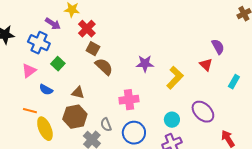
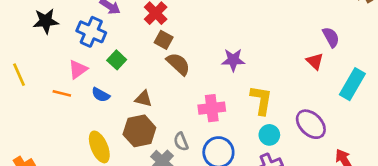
yellow L-shape: (175, 78) -> (261, 100), moved, turned -35
cyan rectangle: (234, 82) -> (352, 84), size x1.6
orange line: (30, 111) -> (62, 93), moved

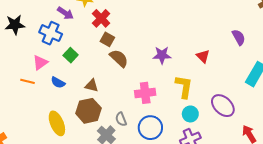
red triangle: (315, 61) -> (203, 56), moved

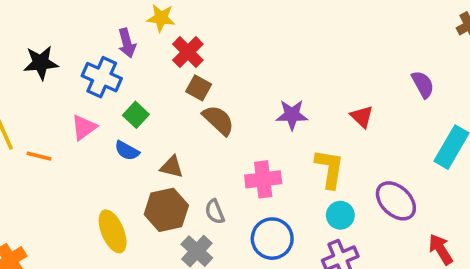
purple arrow: (65, 13) -> (127, 43), turned 42
orange line: (28, 81) -> (39, 156), moved
blue semicircle: (58, 82) -> (127, 151), moved
gray semicircle: (121, 119) -> (215, 212), moved

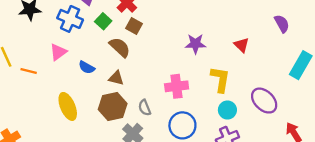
green square: (136, 115) -> (103, 21), moved
brown semicircle: (218, 120) -> (120, 47), moved
yellow ellipse: (113, 231) -> (68, 106), moved

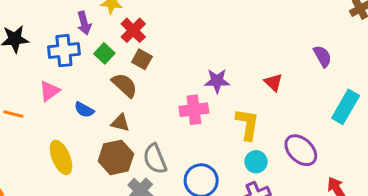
blue cross: (70, 19) -> (64, 51), turned -30
pink cross: (177, 86) -> (194, 110), moved
gray semicircle: (145, 108) -> (155, 159), size x1.5

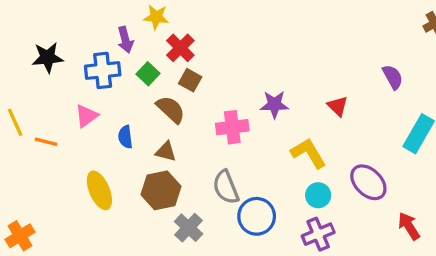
blue semicircle: (84, 110) -> (125, 137), turned 54
pink cross: (194, 110) -> (232, 127), moved
yellow L-shape: (247, 124) -> (308, 153), turned -40
gray semicircle: (155, 159) -> (226, 187), moved

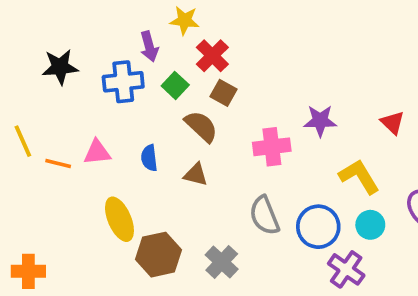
pink triangle: (86, 116) -> (97, 152), moved, turned 30
brown hexagon: (161, 190) -> (158, 255), moved
blue circle: (257, 216) -> (318, 227), moved
purple cross: (318, 234) -> (346, 269), moved, turned -32
orange cross: (20, 236) -> (28, 271), turned 32

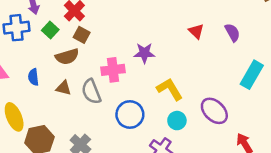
red triangle: (393, 123) -> (196, 31), moved
brown semicircle: (201, 126) -> (67, 57), turned 120
gray semicircle: (264, 216) -> (91, 92), moved
blue circle: (318, 227) -> (130, 114), moved

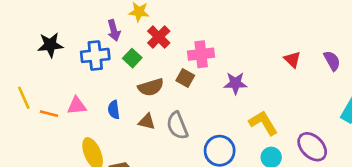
brown square: (82, 35) -> (185, 78), moved
pink cross: (113, 70) -> (201, 54), moved

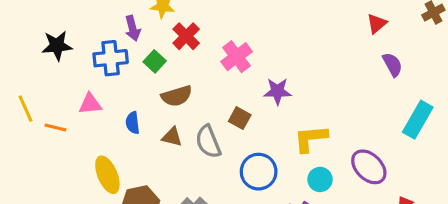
pink cross: (201, 54) -> (237, 57), turned -30
red triangle: (292, 59) -> (377, 24), moved, turned 36
brown square: (185, 78) -> (240, 118), moved
pink triangle: (77, 106) -> (90, 104), moved
yellow L-shape: (263, 123) -> (311, 139), turned -64

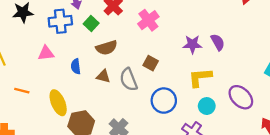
purple semicircle: (392, 65) -> (218, 42), moved
purple star: (277, 91) -> (192, 44), moved
orange line: (55, 127) -> (22, 91), moved

